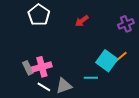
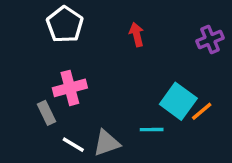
red arrow: (82, 21) -> (137, 35), turned 112
orange line: (121, 57) -> (202, 111), moved
pink cross: (42, 67) -> (70, 88), moved

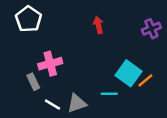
white pentagon: (65, 25) -> (29, 19), moved

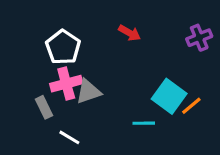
white pentagon: (29, 19) -> (63, 47), moved
red arrow: (98, 25) -> (130, 33), turned 133
gray triangle: (77, 103) -> (88, 91), moved

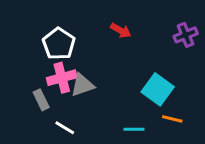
orange line: (191, 106) -> (172, 119), moved, turned 54
cyan line: (144, 123) -> (134, 129), moved

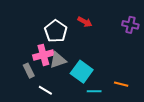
purple cross: (186, 35) -> (130, 25), turned 35
white pentagon: (59, 44) -> (56, 31), moved
cyan square: (158, 89) -> (82, 72), moved

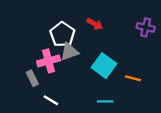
gray triangle: (58, 60) -> (69, 52), moved
cyan square: (82, 72) -> (104, 66), moved
orange line: (121, 84) -> (133, 78), moved

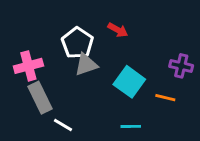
purple cross: (146, 27) -> (181, 66), moved
pink cross: (49, 61) -> (28, 66), moved
gray rectangle: (32, 78) -> (40, 98), size x1.5

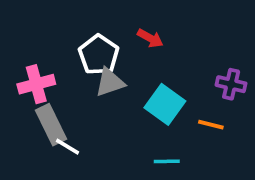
white line: (63, 125) -> (68, 147), moved

